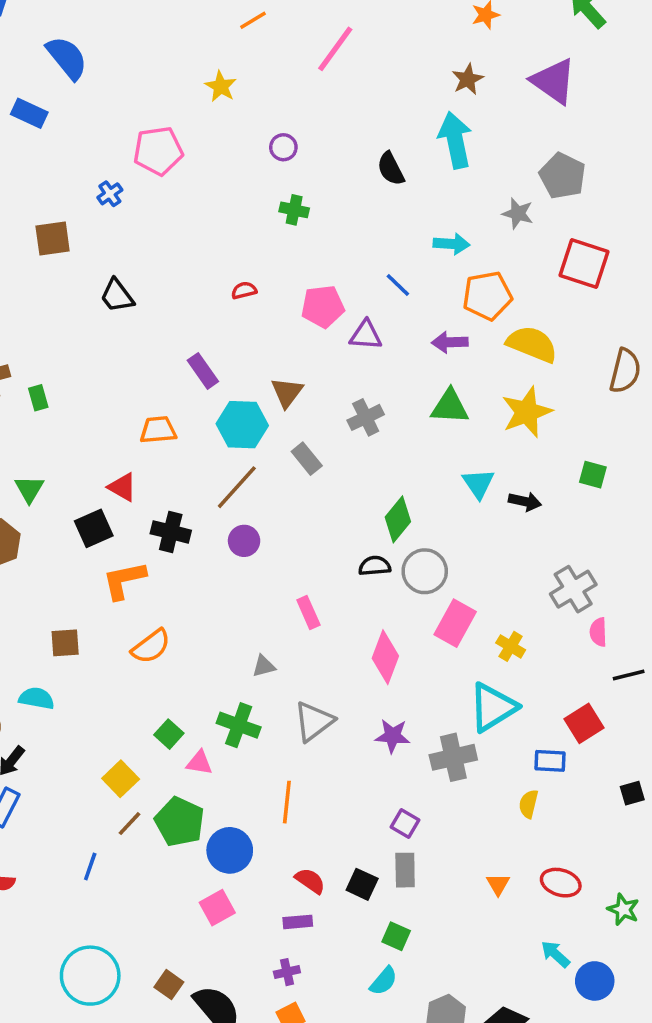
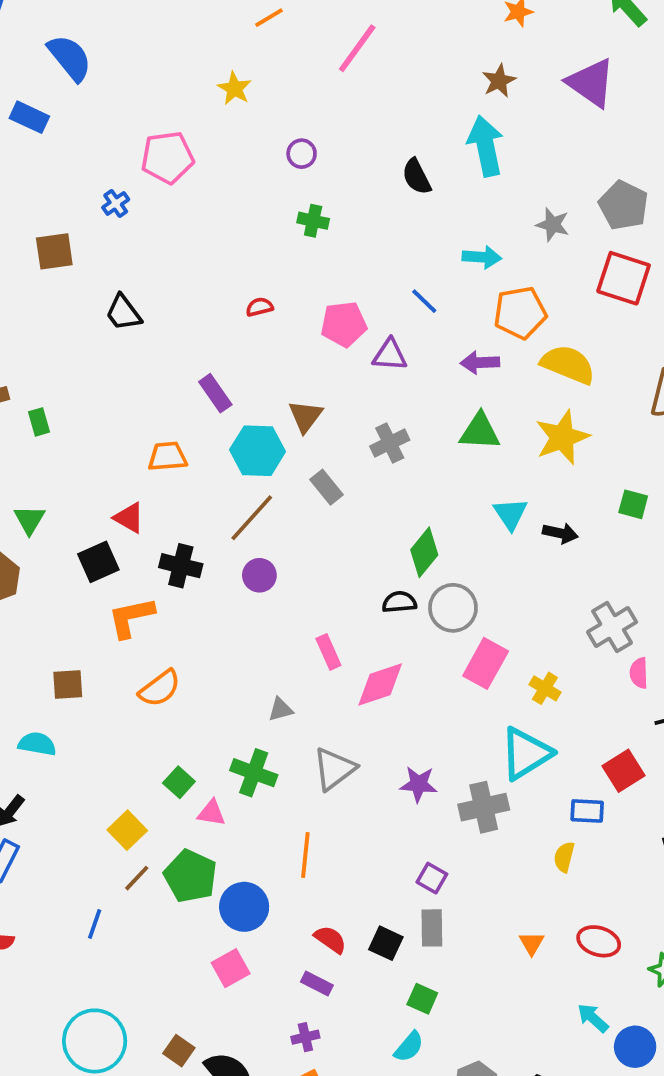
gray pentagon: (562, 176) -> (624, 205), moved
pink diamond: (385, 657) -> (380, 684), moved, turned 51
purple rectangle: (298, 922) -> (317, 983), turned 32

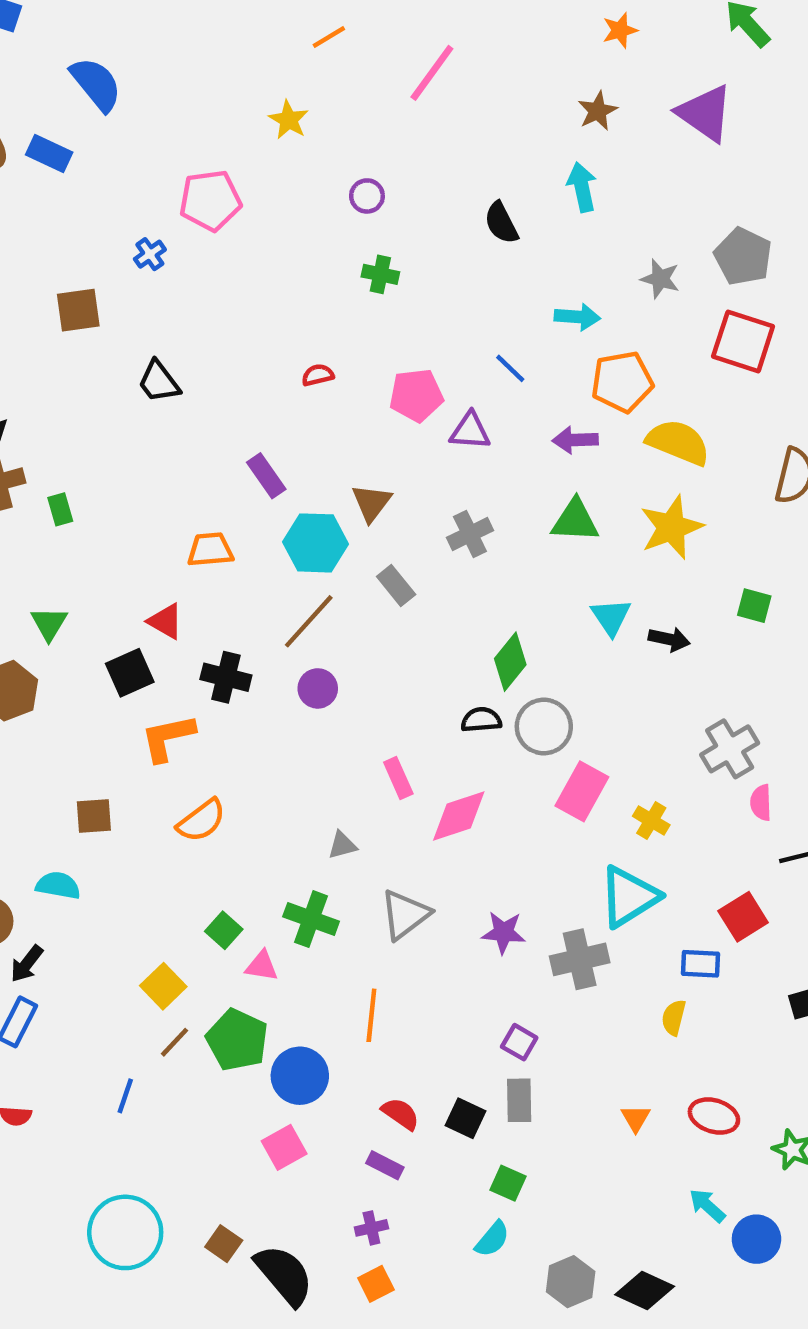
cyan arrow: (486, 146) -> (582, 187), size x0.7

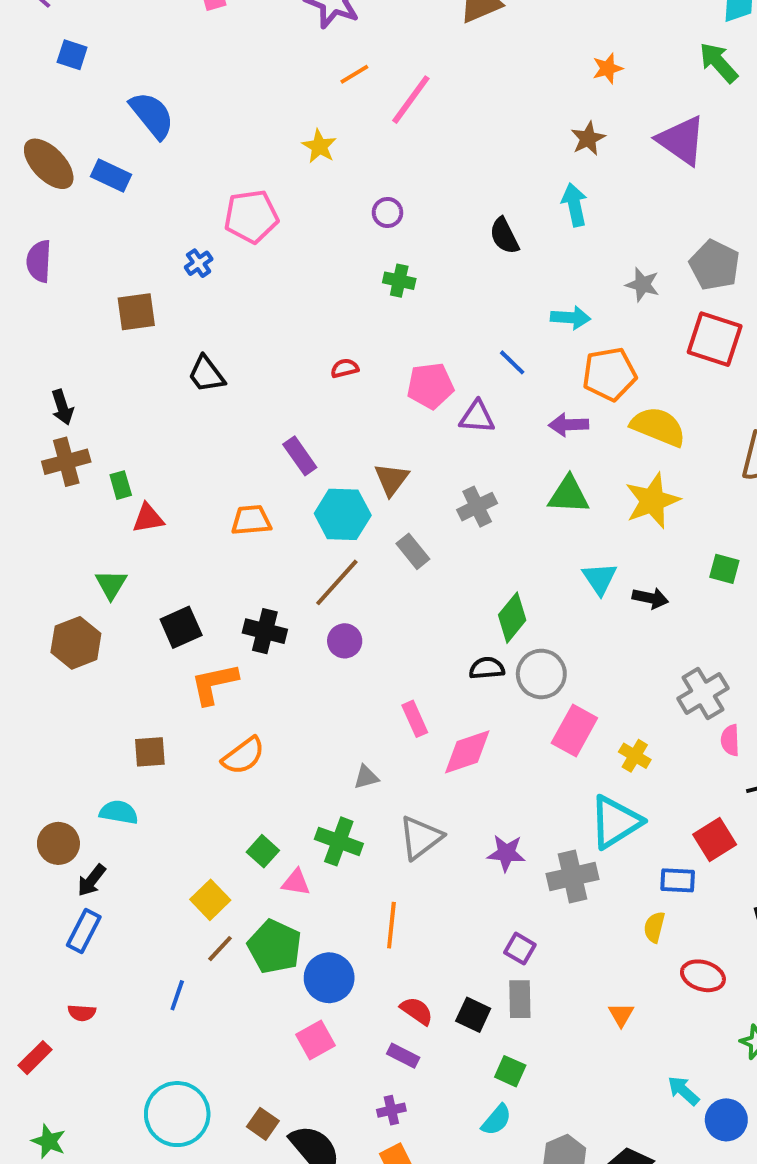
pink line: (432, 73) -> (411, 100), moved
red triangle: (166, 621) -> (148, 518), moved, turned -40
red ellipse: (714, 1116) -> (703, 976), moved

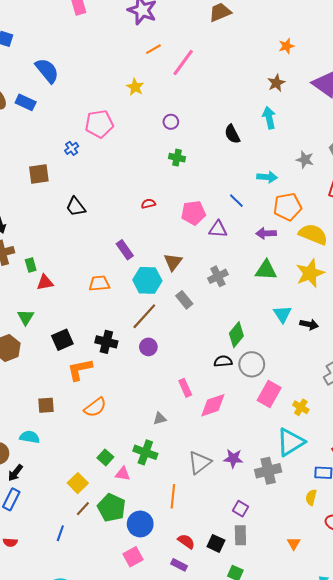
gray triangle: (421, 838) -> (200, 463), moved

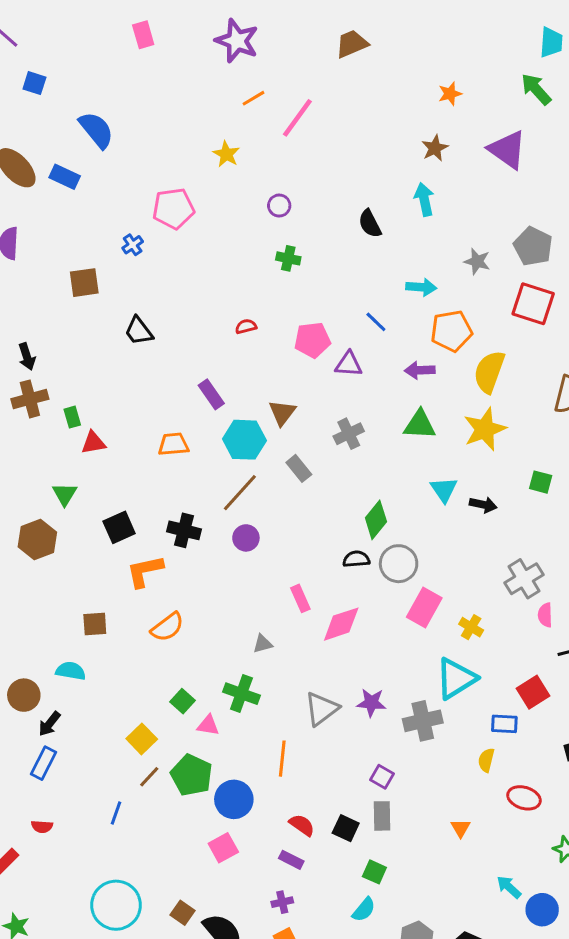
yellow semicircle: (313, 234) -> (489, 372), turned -92

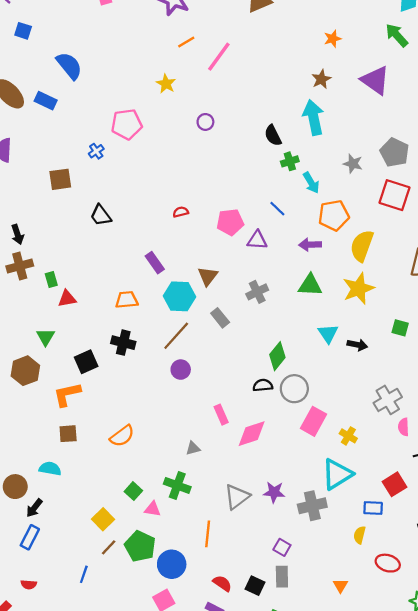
cyan arrow: (424, 199) -> (313, 117), size x1.4
green cross: (288, 258) -> (290, 161), moved, turned -30
cyan arrow: (421, 287) -> (311, 183), turned 55
black cross: (184, 530) -> (123, 343), moved
orange L-shape: (145, 571) -> (67, 394), moved

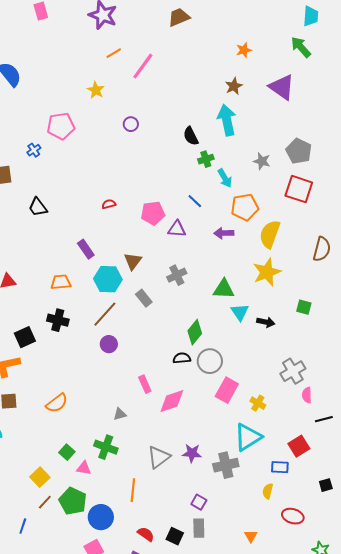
green triangle: (310, 285) -> (224, 289), moved

